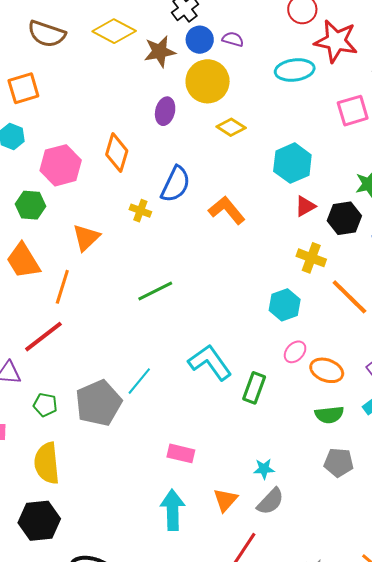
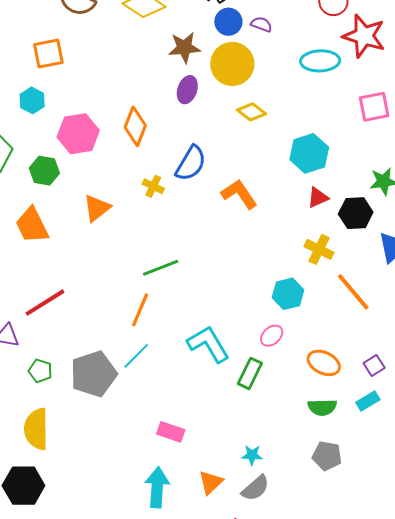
brown star: (160, 52) -> (184, 48), moved
orange line: (62, 287) -> (140, 310), moved
pink ellipse: (295, 352) -> (272, 336), moved

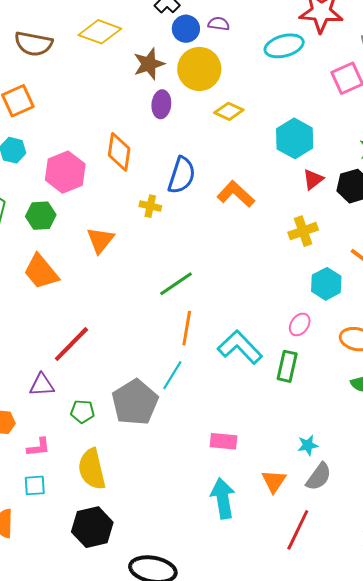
yellow cross: (319, 249) -> (303, 231), moved, turned -32
cyan hexagon: (288, 294) -> (326, 284), moved
orange line: (140, 310) -> (187, 328), moved

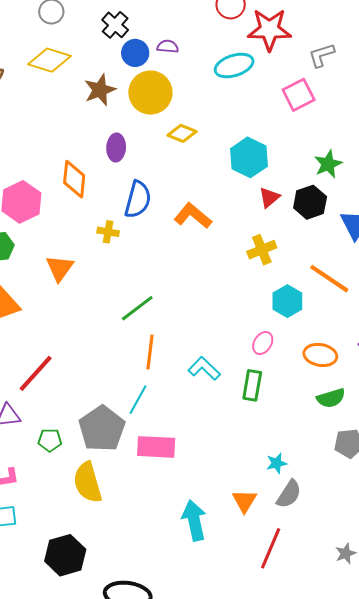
purple ellipse: (161, 104) -> (116, 147), moved
cyan L-shape: (240, 347) -> (204, 368), size x0.7
pink rectangle: (223, 441) -> (156, 447), moved, size x1.4
yellow semicircle: (92, 469) -> (88, 482), moved

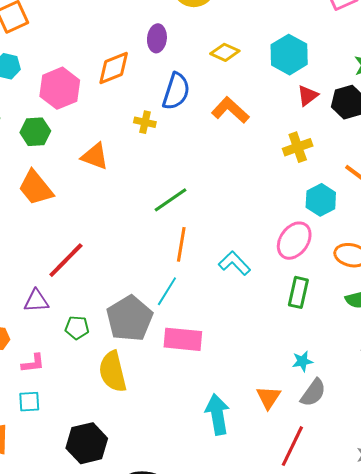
yellow diamond: (182, 133) -> (225, 52), moved
orange diamond: (74, 179) -> (114, 68), turned 60
orange triangle: (60, 268) -> (95, 156), turned -48
pink ellipse: (263, 343) -> (294, 241), size x1.6
green rectangle: (252, 385) -> (298, 292), moved

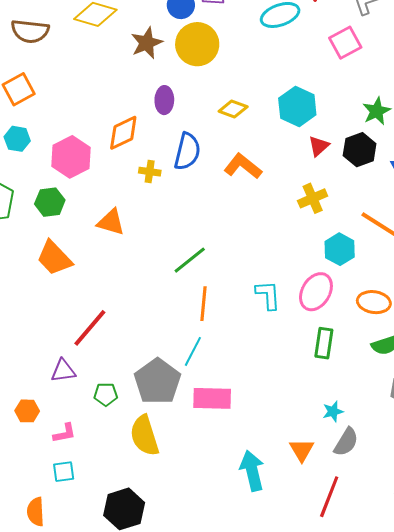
yellow cross: (145, 122) -> (150, 172), moved
cyan L-shape: (234, 263) -> (268, 295), moved, turned 44

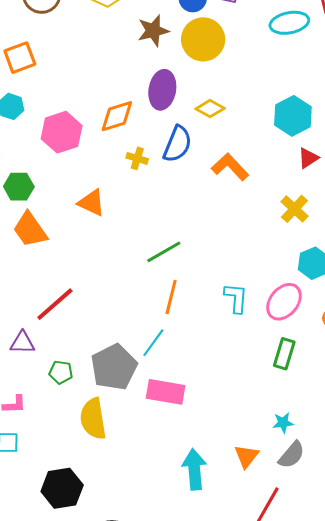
purple ellipse: (164, 100) -> (162, 90), size x1.4
yellow diamond: (233, 109) -> (210, 109), moved
yellow cross: (313, 198) -> (294, 209), turned -32
green hexagon: (50, 202) -> (19, 187), moved

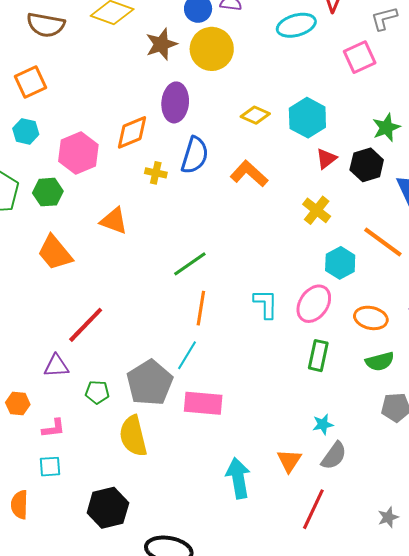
yellow diamond: (210, 109) -> (255, 115), moved
green hexagon: (19, 187) -> (48, 192), moved

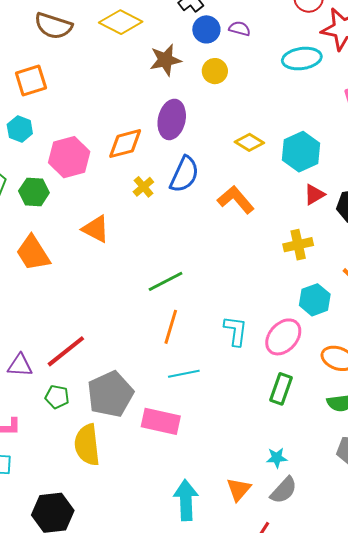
yellow circle: (212, 49) -> (215, 71), size x0.6
yellow cross: (156, 173) -> (143, 187), turned 30
yellow cross: (317, 210) -> (298, 245), turned 32
red line: (86, 325) -> (66, 351), moved
cyan line: (187, 355) -> (184, 374), moved, turned 40

